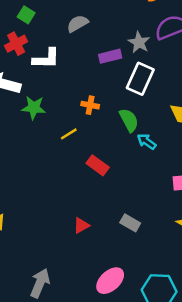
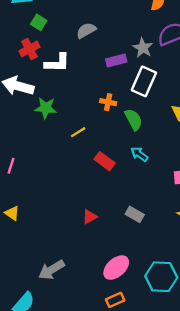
orange cross: (90, 105) -> (108, 102), moved
cyan arrow: (147, 141) -> (139, 154), moved
gray arrow: (40, 283) -> (51, 270), turned -144

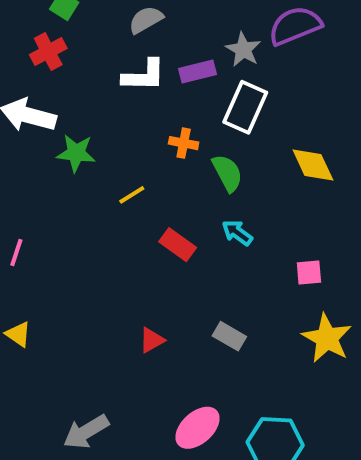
white L-shape: (57, 63) -> (144, 75), moved

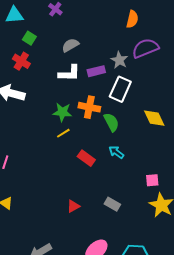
red cross: (48, 52) -> (21, 61), turned -30
orange cross: (184, 143) -> (89, 107), size x1.5
green star: (76, 153) -> (62, 112), moved
pink square: (309, 272) -> (152, 180), moved

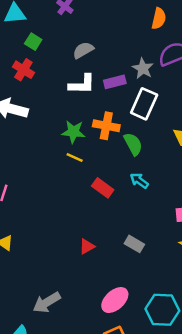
yellow line: (63, 133) -> (75, 157), turned 56

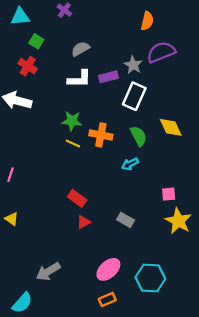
orange cross: (106, 126) -> (101, 135), moved
green semicircle: (133, 144) -> (139, 136), moved
cyan arrow: (139, 181) -> (130, 164), turned -63
red rectangle: (103, 188) -> (77, 198), moved

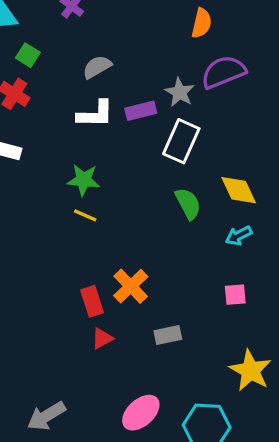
orange cross: (101, 135) -> (131, 286), moved, turned 35
cyan arrow: (130, 164) -> (239, 236), moved
red rectangle: (77, 198) -> (92, 301), turned 36
gray rectangle: (126, 220) -> (168, 335), turned -42
yellow star: (178, 221) -> (250, 370), moved

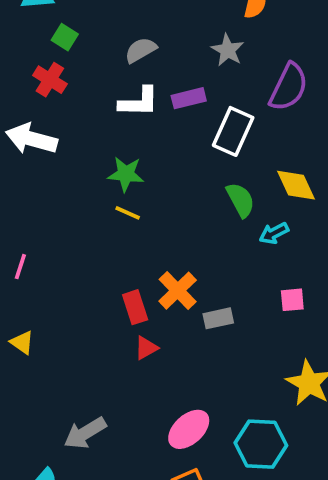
purple semicircle: (223, 72) -> (289, 87), moved, turned 138
gray star: (180, 92) -> (228, 50), moved
cyan arrow: (239, 236) -> (274, 233), moved
gray rectangle: (168, 335) -> (218, 318), moved

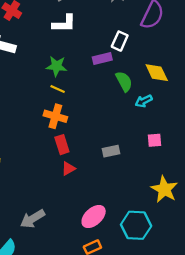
purple rectangle: (189, 98) -> (102, 59), moved
white rectangle: (233, 131) -> (120, 41), size x0.7
orange cross: (178, 291) -> (55, 116), moved, turned -30

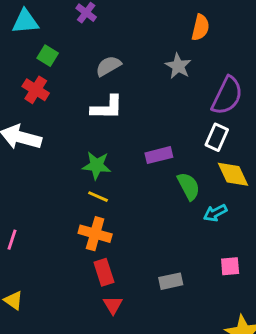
white rectangle: (120, 41) -> (217, 137), moved
red triangle: (68, 169) -> (113, 305), turned -32

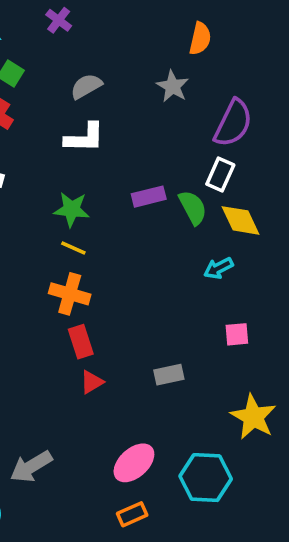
green semicircle: (189, 186) -> (193, 208), moved
gray rectangle: (171, 281) -> (169, 375), moved
red triangle: (113, 305) -> (92, 382), turned 30

